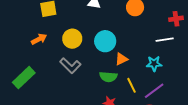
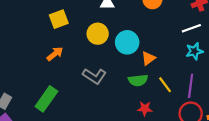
yellow circle: (72, 39) -> (98, 34), moved
cyan star: (154, 64) -> (194, 51), moved
purple line: (154, 91) -> (191, 86), turned -35

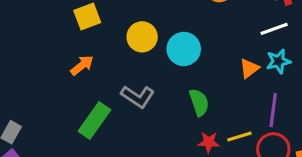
orange triangle: (148, 58) -> (249, 68), moved
green semicircle: (138, 80) -> (199, 102), turned -102
yellow line: (165, 85) -> (239, 136), moved, turned -70
green rectangle: (46, 99) -> (94, 120), moved

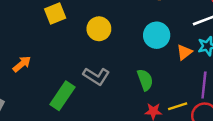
cyan circle: (184, 49) -> (157, 35), moved
orange arrow: (82, 65) -> (22, 64), moved

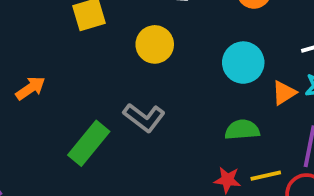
green semicircle: (145, 80) -> (242, 130), moved, turned -80

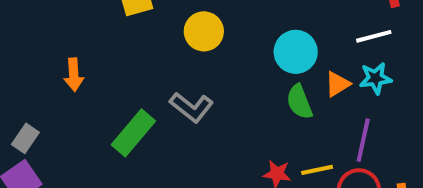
orange arrow: (30, 88) -> (74, 75), turned 120
green semicircle: (242, 130) -> (299, 102), moved, turned -108

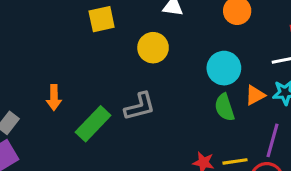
orange arrow: (74, 75) -> (54, 98), moved
gray L-shape: (191, 107) -> (140, 106), turned -56

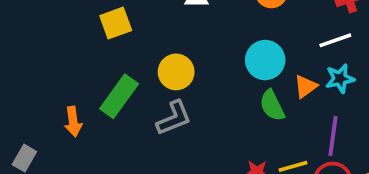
yellow circle: (153, 48) -> (176, 72), moved
green rectangle: (93, 124) -> (119, 96), moved

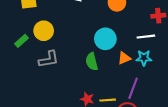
yellow circle: (176, 72) -> (44, 31), moved
green rectangle: (119, 96) -> (22, 41), size x0.6
green semicircle: (272, 105) -> (92, 62), moved

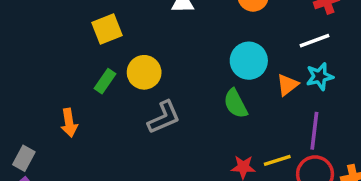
green rectangle: (22, 41) -> (105, 81), moved

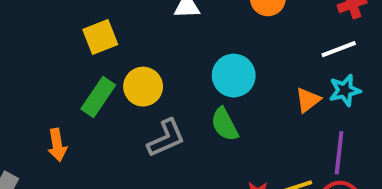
cyan circle: (249, 61) -> (234, 76), moved
green rectangle: (105, 81) -> (98, 97), size x1.4
green semicircle: (235, 104) -> (225, 124), moved

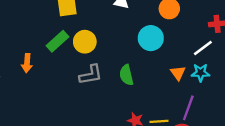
white line: (339, 49) -> (203, 48), turned -30
cyan circle: (234, 76) -> (151, 38), moved
orange triangle: (308, 100) -> (178, 73), turned -42

